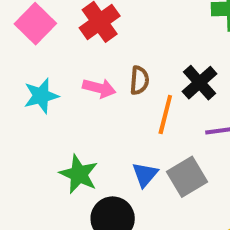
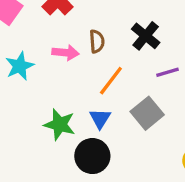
orange line: (165, 115) -> (111, 81), moved, turned 32
blue triangle: (145, 175) -> (100, 119), moved

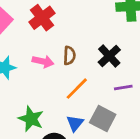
gray square: (147, 113) -> (103, 119), turned -30
blue triangle: (100, 119) -> (75, 123), moved

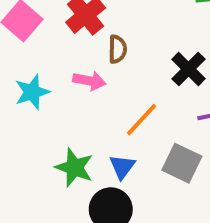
brown semicircle: (69, 56) -> (117, 49), moved
blue triangle: (75, 123) -> (122, 167), moved

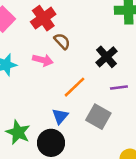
brown semicircle: (117, 49) -> (62, 41), turned -48
green star: (74, 167) -> (18, 132), moved

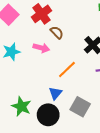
gray square: (98, 117) -> (80, 107), moved

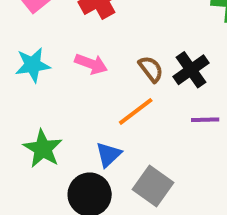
brown semicircle: (57, 32) -> (151, 69), moved
green star: (21, 106) -> (43, 149), moved

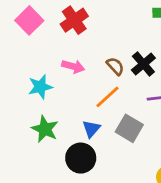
cyan star: (33, 65) -> (40, 87), moved
gray square: (153, 186) -> (129, 128), moved

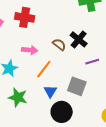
red cross: (74, 20) -> (25, 17), turned -36
orange line: (108, 97) -> (44, 69), moved
black circle: (81, 158) -> (62, 112), moved

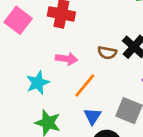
brown semicircle: (59, 44) -> (107, 53), turned 152

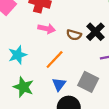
pink arrow: (67, 59) -> (47, 29), moved

